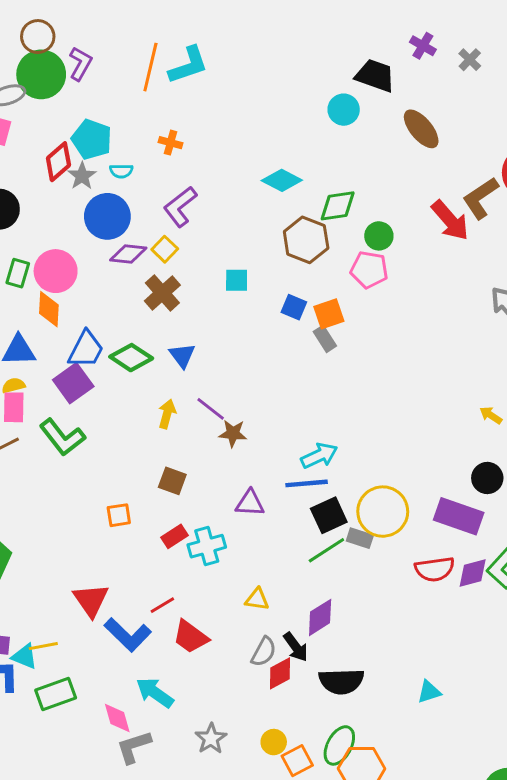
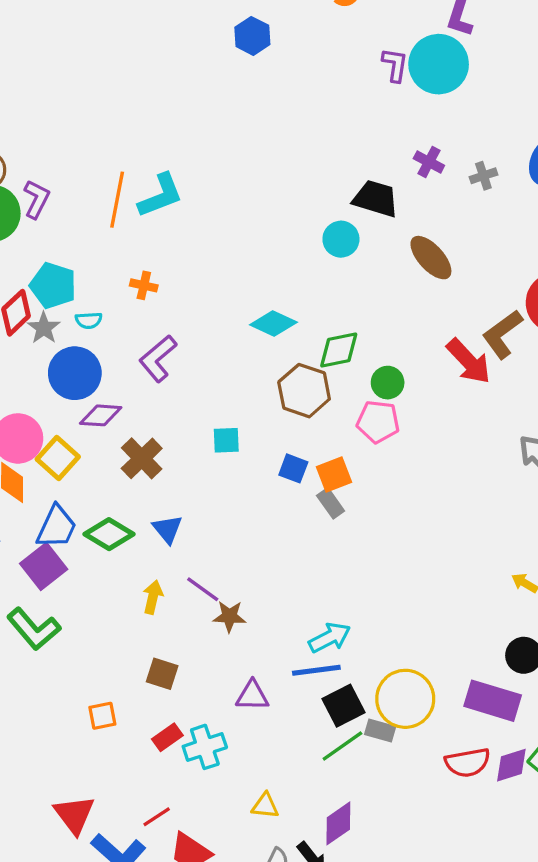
gray cross: (470, 60) -> (483, 176), turned 30
yellow square: (165, 249) -> (58, 458), moved, size x1.4

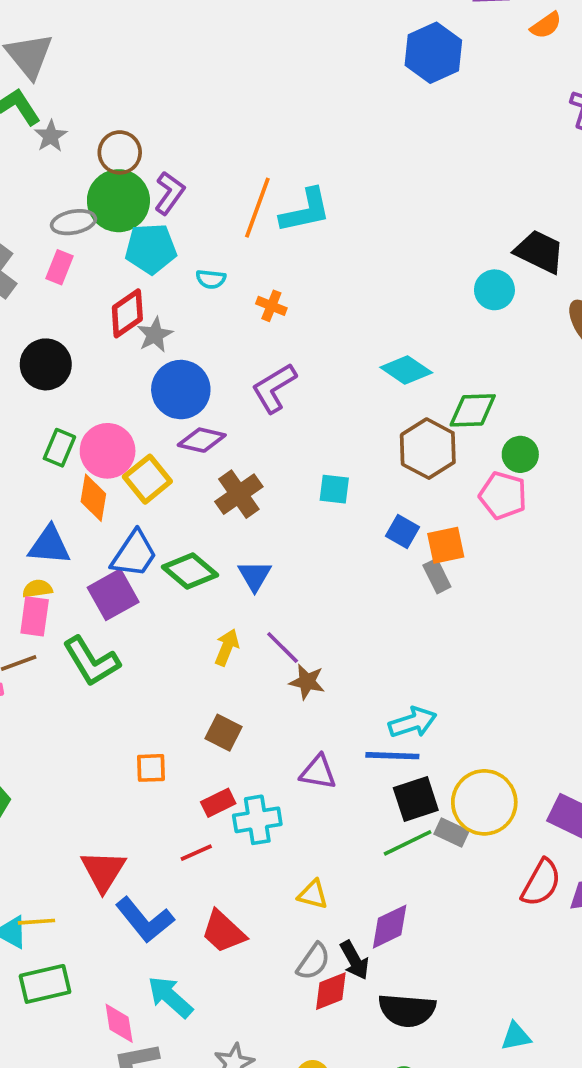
blue hexagon: (252, 36) -> (433, 53), size x1.4
cyan pentagon: (53, 285) -> (151, 249), moved, turned -30
cyan semicircle: (89, 320) -> (211, 279), moved
red semicircle: (468, 762) -> (541, 883), turned -60
red line: (157, 817) -> (196, 853), moved

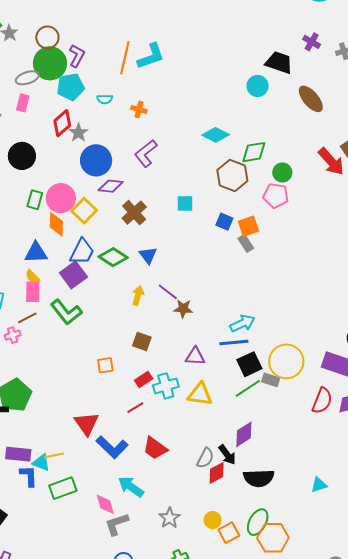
yellow semicircle: (37, 589) -> (32, 277), turned -119
yellow triangle: (313, 894) -> (200, 394), moved, size x1.5

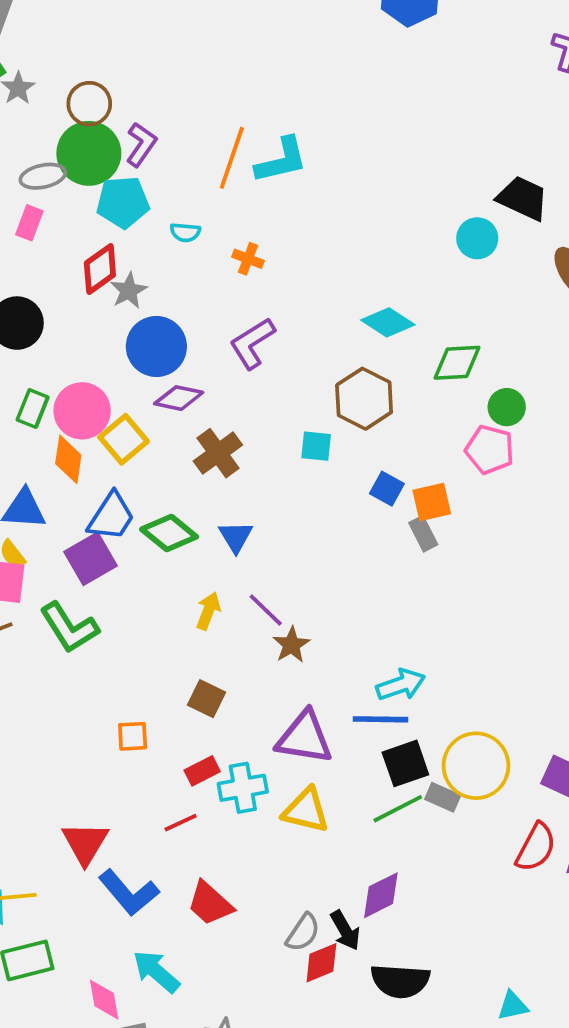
brown hexagon: (232, 176) -> (364, 399), moved
brown star: (183, 309) -> (291, 645), turned 30
purple triangle: (195, 356) -> (304, 738), size x1.5

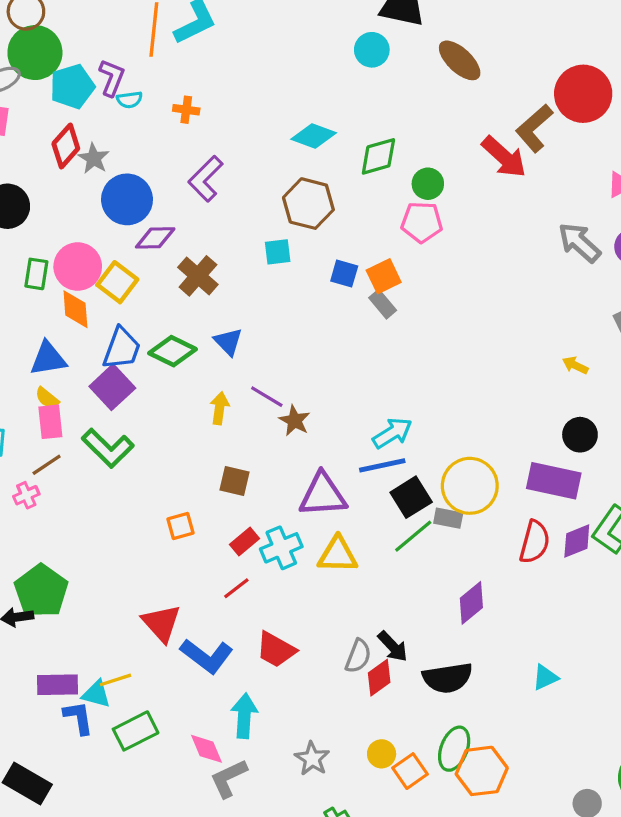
purple L-shape: (141, 144) -> (112, 78), moved
purple diamond: (381, 895) -> (471, 603), moved
cyan arrow: (156, 971) -> (244, 716), turned 66

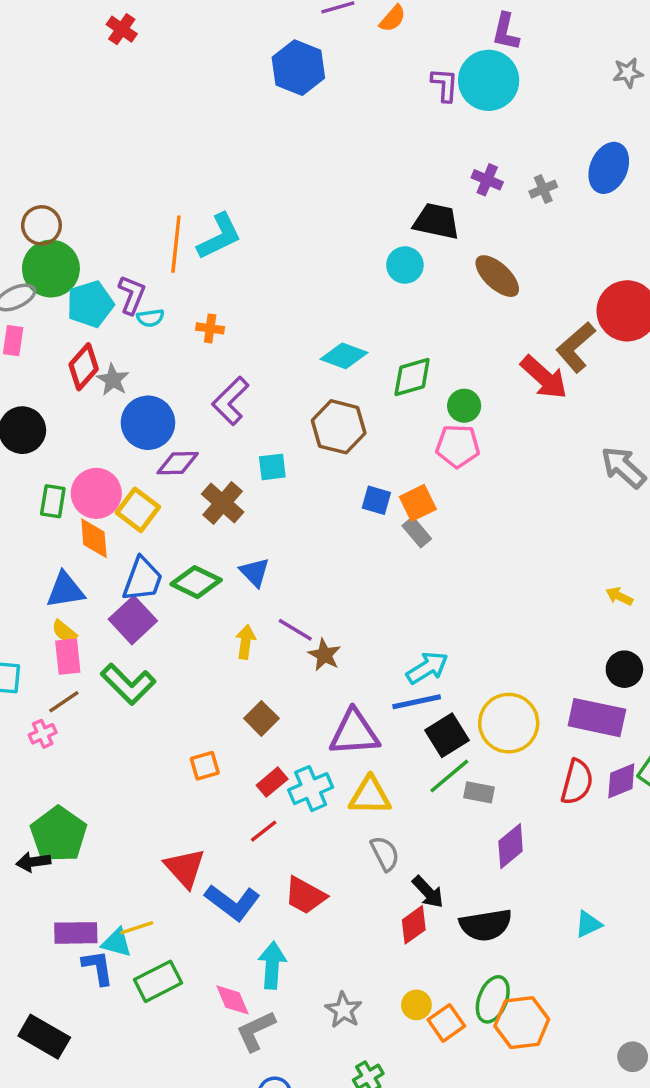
cyan square: (278, 252) -> (272, 467), moved
brown square: (235, 481) -> (261, 718), turned 32
gray rectangle: (448, 518) -> (479, 792), moved
gray semicircle: (358, 656) -> (385, 854), moved, turned -48

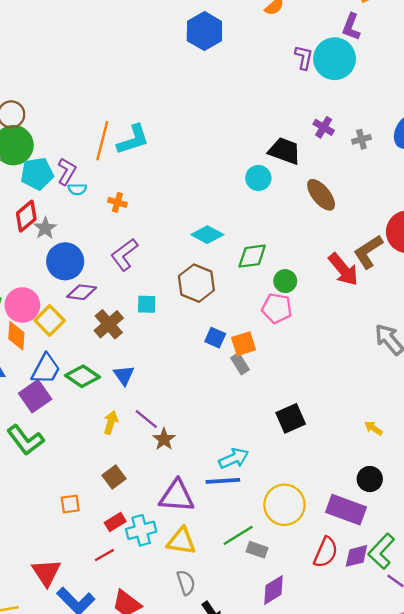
black square: (447, 735) -> (291, 418), moved

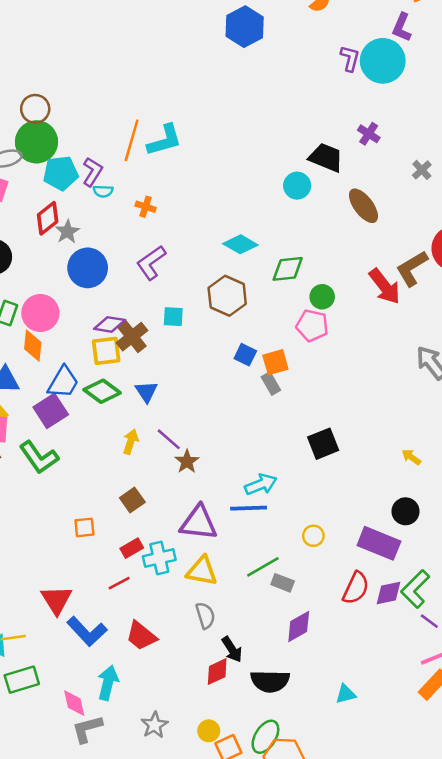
gray cross: (361, 139) -> (422, 170), moved, turned -30
purple diamond: (82, 292) -> (110, 324), moved
yellow square: (50, 320) -> (106, 351), moved, turned 36
yellow circle: (284, 505) -> (313, 536), size x0.5

